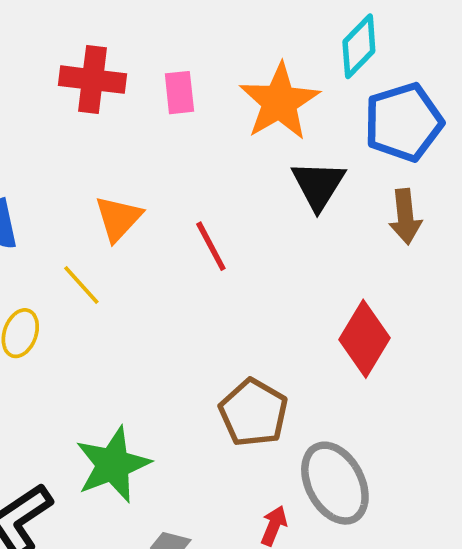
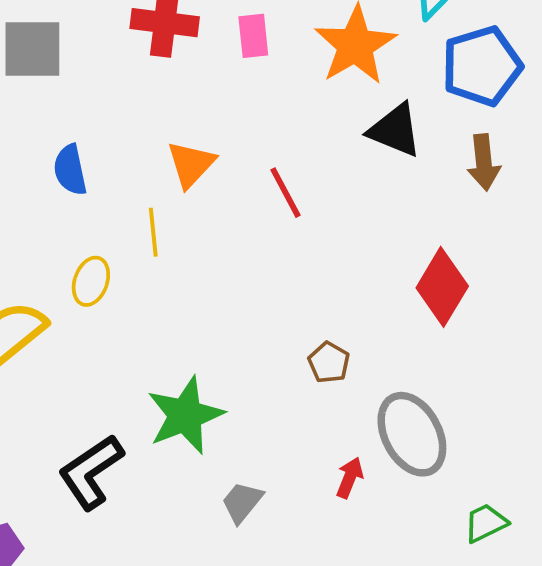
black triangle: (318, 185) -> (395, 130), turned -40
yellow line: (81, 285) -> (153, 232), turned 36
brown pentagon: (253, 413) -> (329, 362), size x0.6

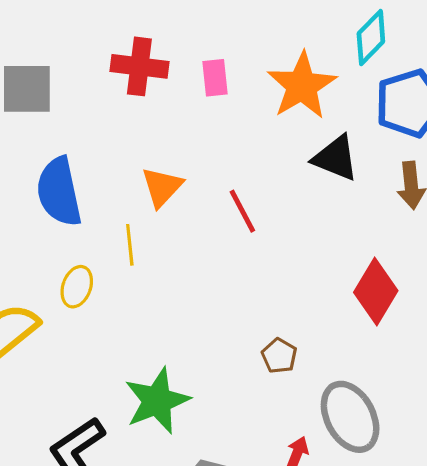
blue semicircle: (70, 170) -> (59, 192), size x1.6

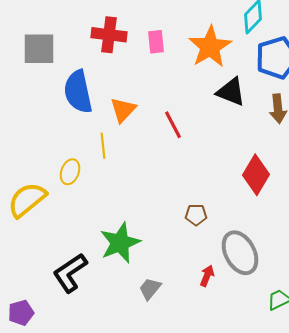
blue semicircle: (59, 192) -> (78, 92), moved
brown pentagon: (279, 356) -> (196, 215), turned -30

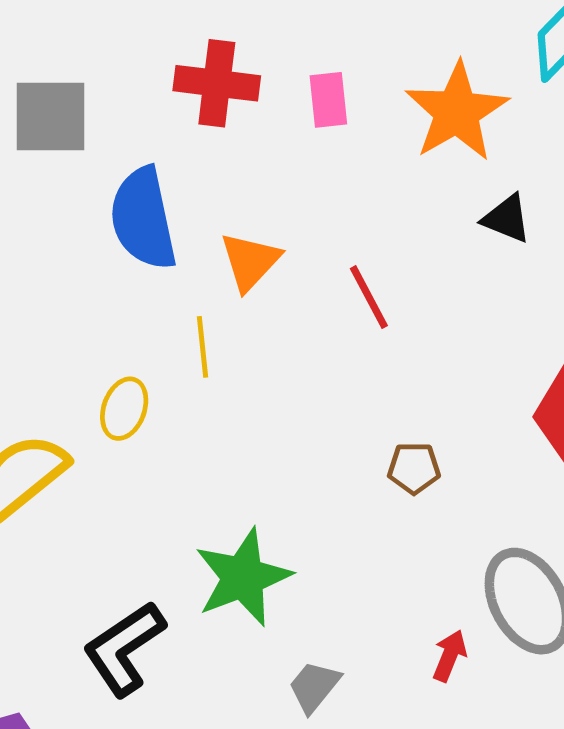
black triangle: (231, 92) -> (507, 219), size x0.7
brown pentagon: (196, 215) -> (414, 468), moved

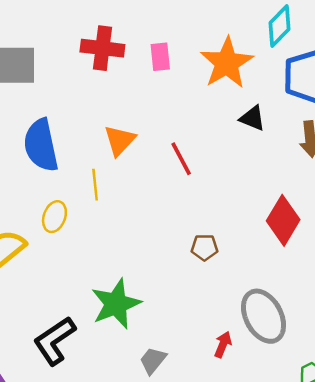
blue semicircle: (143, 219) -> (41, 145), moved

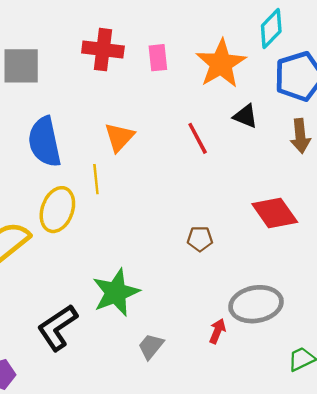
red line: (181, 159) -> (198, 138), moved
yellow ellipse: (54, 217) -> (57, 210), size x1.5
red diamond: (283, 220) -> (275, 213), turned -66
gray ellipse: (264, 316) -> (256, 304), turned -72

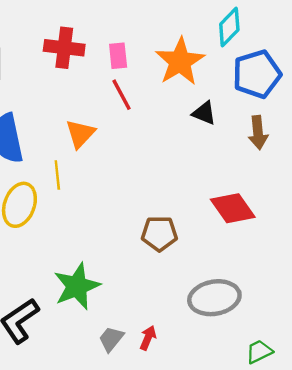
red line: (198, 138) -> (122, 95), moved
brown pentagon: (200, 239) -> (159, 233), size x1.4
red arrow: (217, 331) -> (148, 338), moved

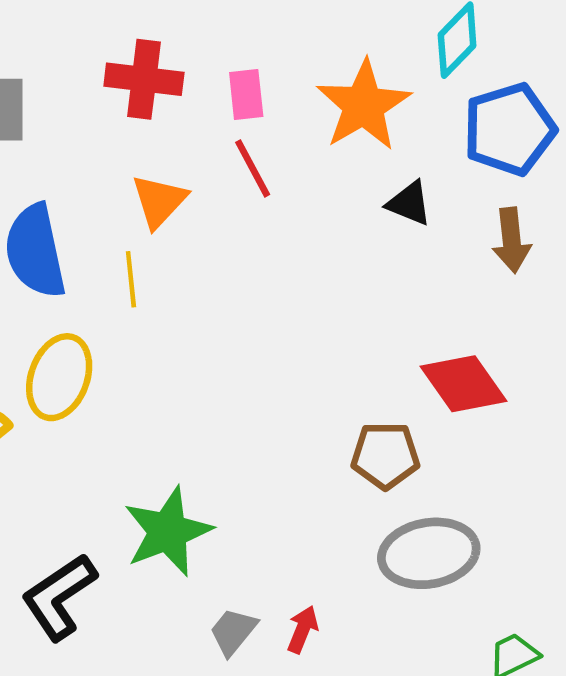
orange triangle: (80, 134) -> (159, 201), moved
yellow line: (57, 175) -> (131, 279), moved
brown pentagon: (159, 233) -> (385, 455), moved

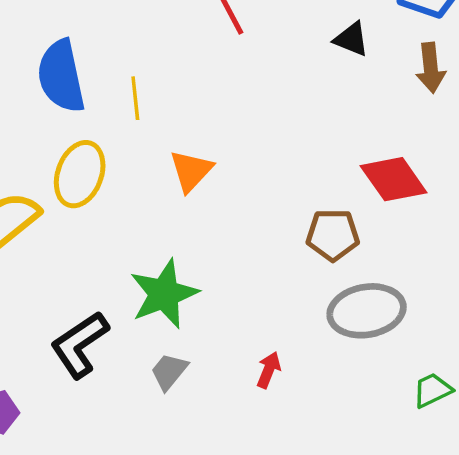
orange triangle: (159, 201) -> (191, 171), moved
gray trapezoid: (233, 632) -> (169, 372), moved

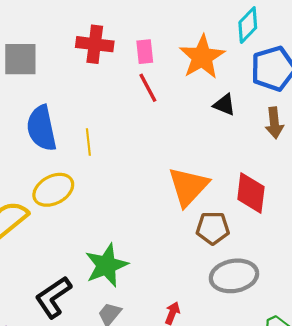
orange triangle: (191, 171) -> (188, 187), moved, size x1.5
yellow ellipse: (80, 174) -> (53, 190), turned 42
red diamond: (394, 179) -> (251, 193), turned 42

